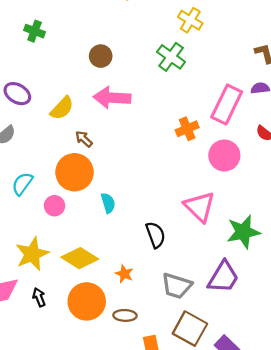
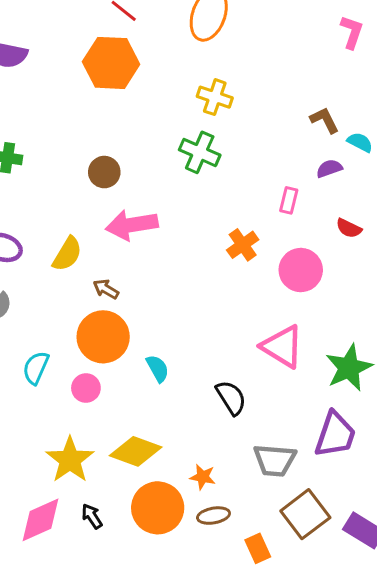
pink rectangle: (227, 104) -> (289, 200), size x0.5
orange star: (124, 274) -> (203, 477), moved
brown square: (190, 329) -> (305, 514), turned 36

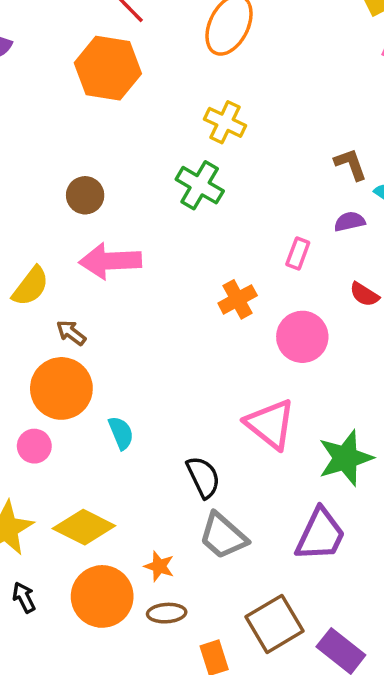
gray trapezoid: (275, 460) -> (223, 536), moved, turned 30

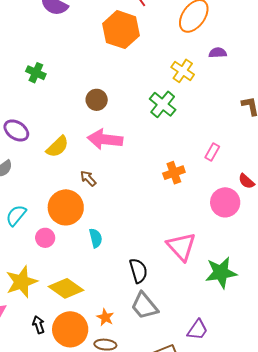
purple semicircle: (350, 222) -> (218, 53), moved
brown arrow: (71, 333) -> (88, 178), moved
pink circle: (302, 337) -> (225, 202), moved
purple trapezoid: (320, 535) -> (197, 330), moved, size x0.7
black arrow: (24, 597) -> (39, 325), moved

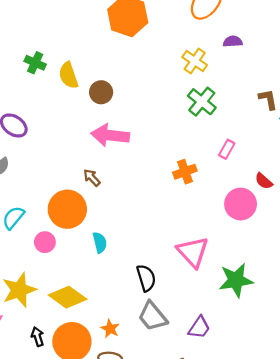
green cross: (163, 104) -> (202, 102), moved
yellow semicircle: (57, 147) -> (68, 75), moved, turned 115
purple trapezoid: (197, 330) -> (199, 328), moved

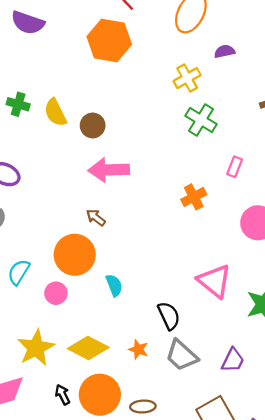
yellow cross: (195, 61) -> (187, 78), turned 35
orange star: (110, 329) -> (138, 349), moved

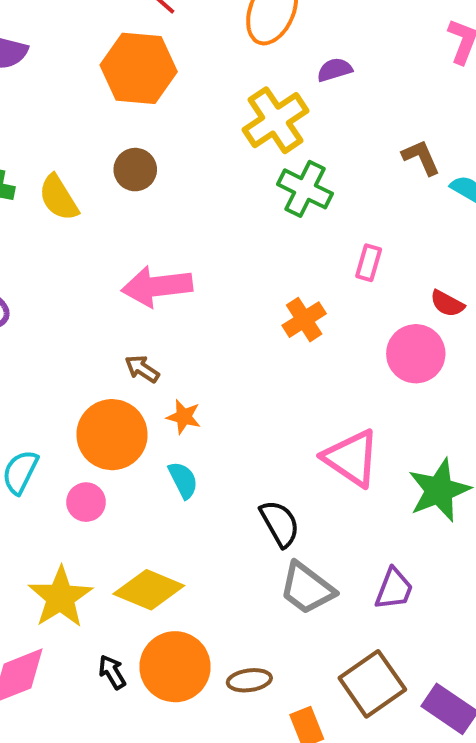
yellow cross: (187, 78) -> (276, 120), size x1.4
brown circle: (93, 125) -> (135, 170), moved
orange star: (138, 349) -> (184, 417), moved

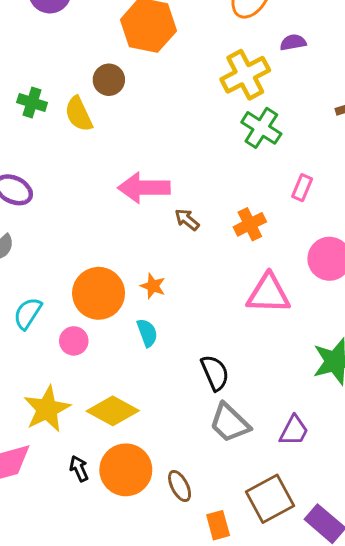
brown circle: (135, 170) -> (109, 80), moved
brown arrow: (142, 369) -> (187, 220), moved
pink triangle: (351, 458) -> (268, 294), moved, turned -39
brown ellipse: (249, 680) -> (180, 486), turned 64

